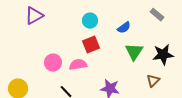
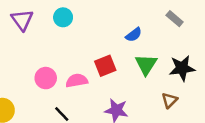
purple triangle: (34, 16) -> (22, 20), turned -36
cyan circle: (90, 21) -> (63, 17), moved
red square: (91, 45) -> (105, 66), moved

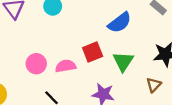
blue semicircle: (134, 35) -> (120, 23), size x1.5
green triangle: (146, 64) -> (123, 61), moved

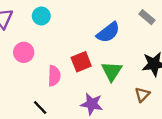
pink circle: (36, 64) -> (24, 52), moved
pink semicircle: (66, 66) -> (54, 76), turned 102

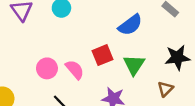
pink circle: (24, 52) -> (47, 68), moved
pink semicircle: (54, 76) -> (75, 70), turned -42

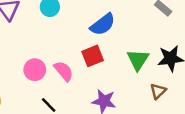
blue semicircle: (130, 25) -> (103, 24), moved
green triangle: (134, 65) -> (138, 60), moved

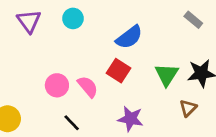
red square: (93, 56) -> (118, 71), turned -35

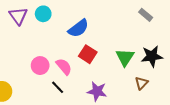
cyan circle: (73, 18) -> (43, 14), moved
blue semicircle: (129, 37) -> (78, 28), moved
black line: (72, 123) -> (58, 87), moved

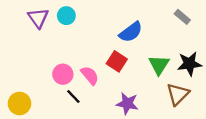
blue semicircle: (78, 28) -> (131, 32), moved
brown triangle: (142, 83) -> (178, 94), size x1.5
black line: (58, 87) -> (73, 96), moved

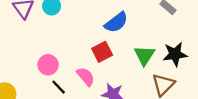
red square: (117, 61) -> (102, 52), turned 30
pink semicircle: (90, 75) -> (86, 77), moved

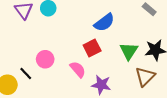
black line: (59, 87) -> (26, 74), moved

